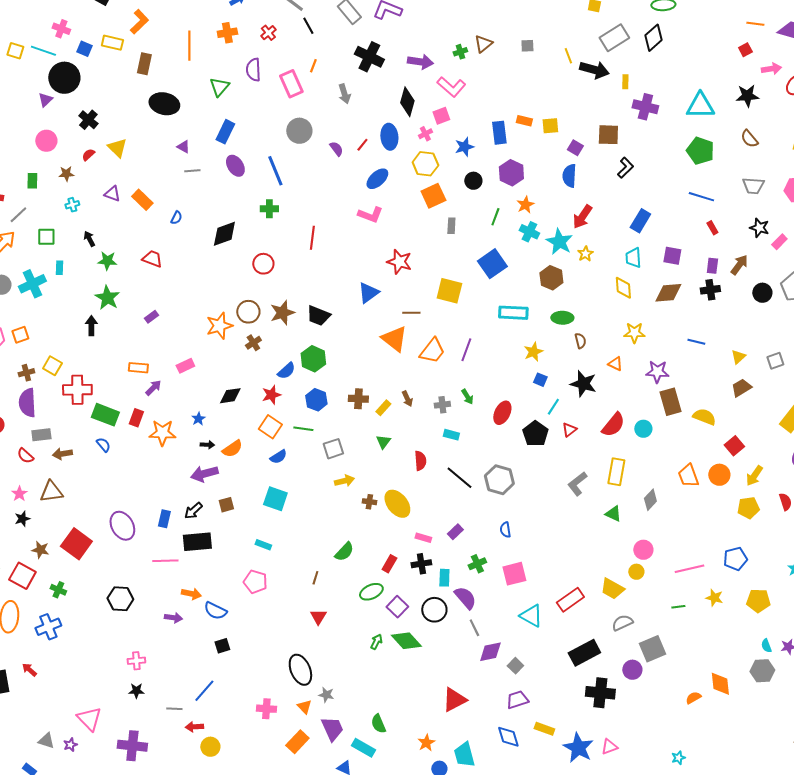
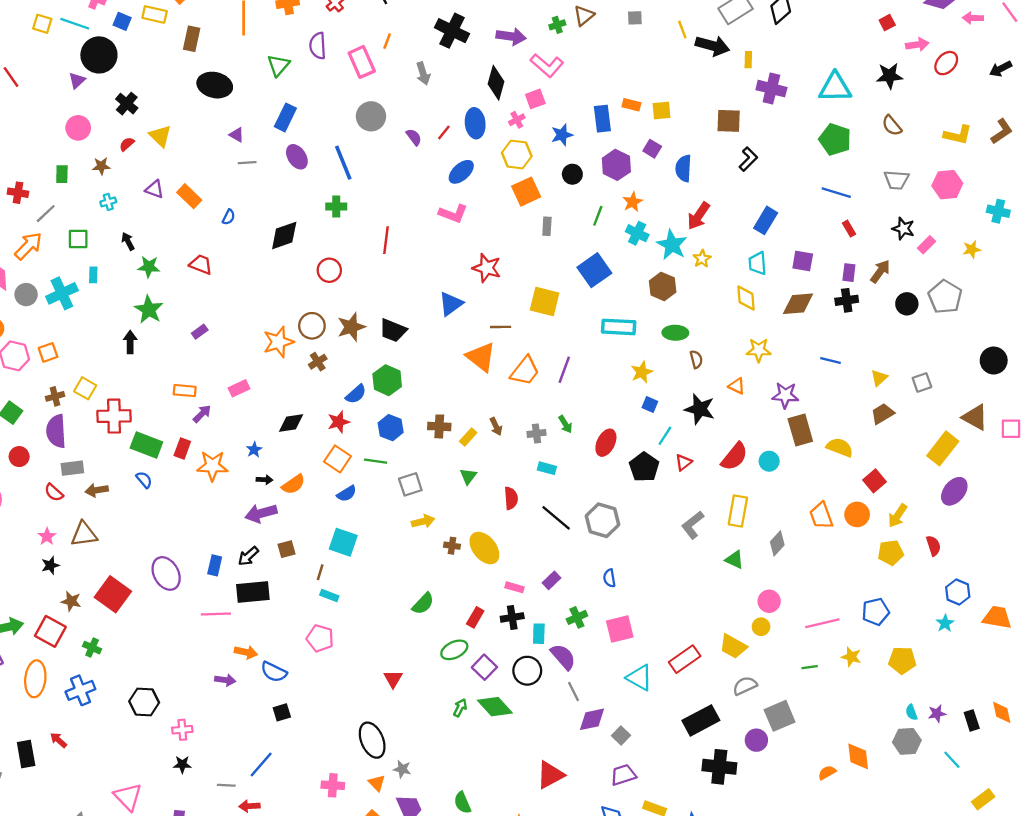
purple square: (575, 148) -> (652, 149), moved
brown line: (315, 578) -> (320, 572), moved
black hexagon: (120, 599) -> (144, 702), moved

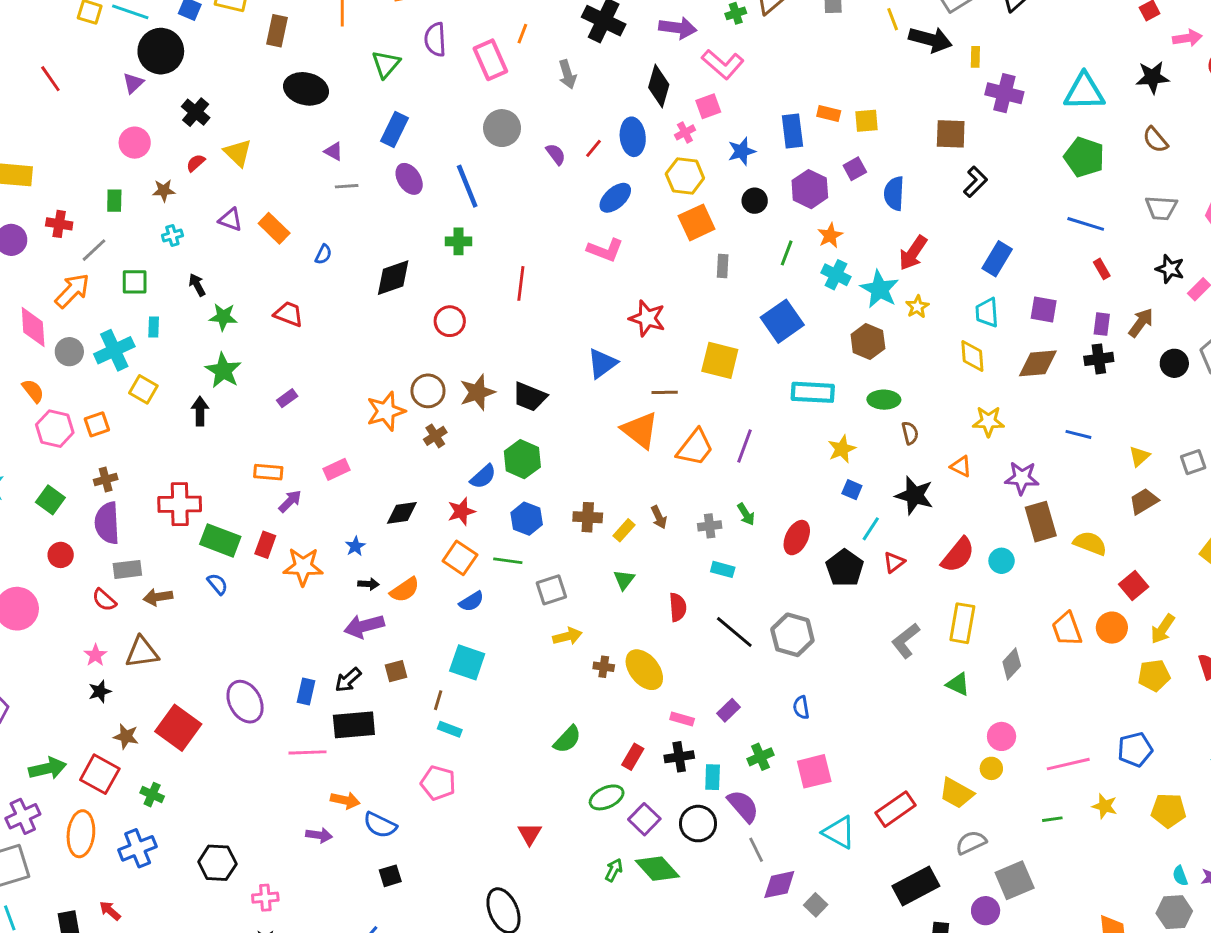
purple square: (652, 149) -> (855, 169), turned 30
yellow square: (85, 388) -> (143, 389), moved

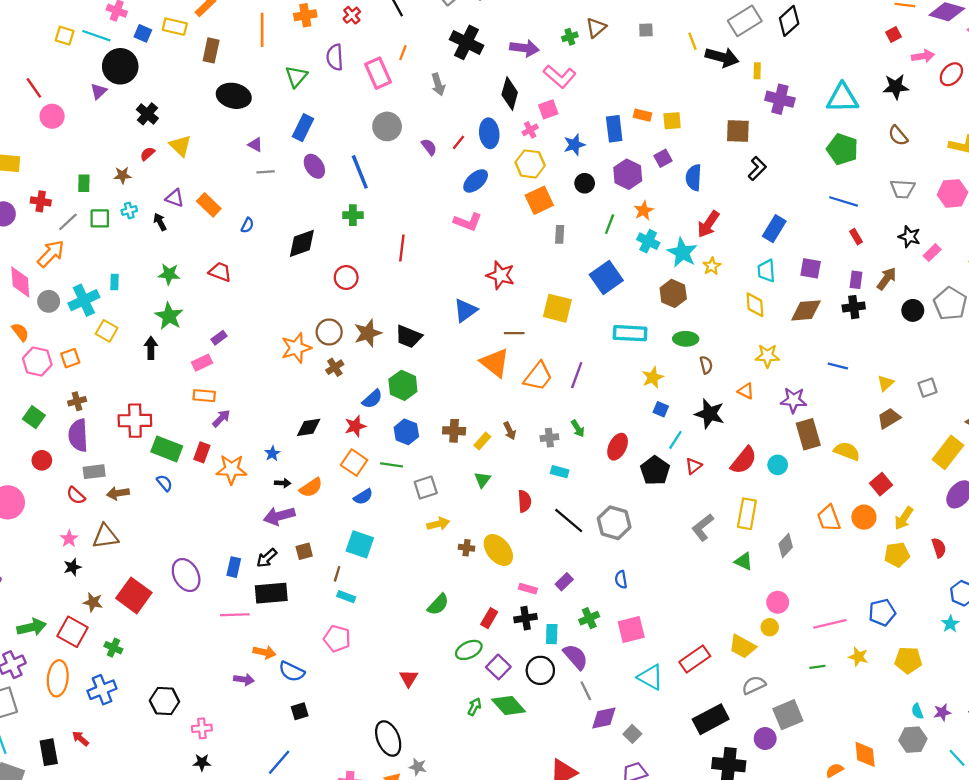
pink circle: (135, 143) -> (52, 116), moved
green square: (135, 282) -> (100, 218), moved
black arrow: (197, 285) -> (160, 222), moved
pink rectangle: (336, 469) -> (202, 363), moved

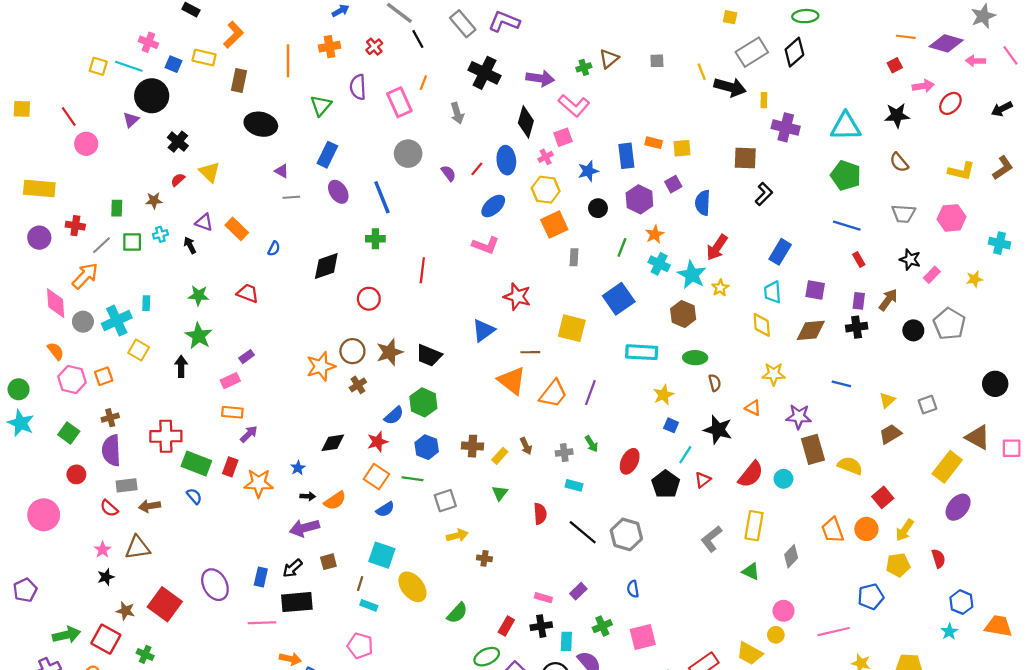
yellow ellipse: (498, 550) -> (412, 587), moved
blue pentagon: (882, 612) -> (871, 597), moved

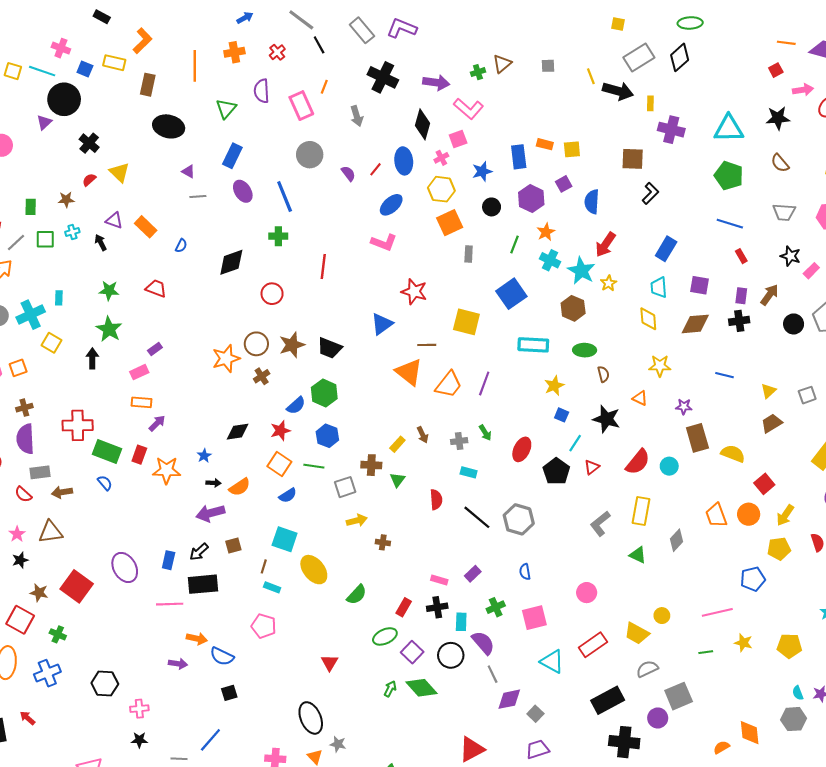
purple star: (799, 417) -> (684, 407), size x0.7
brown cross: (472, 446) -> (371, 465), moved
pink circle: (783, 611) -> (587, 593), moved

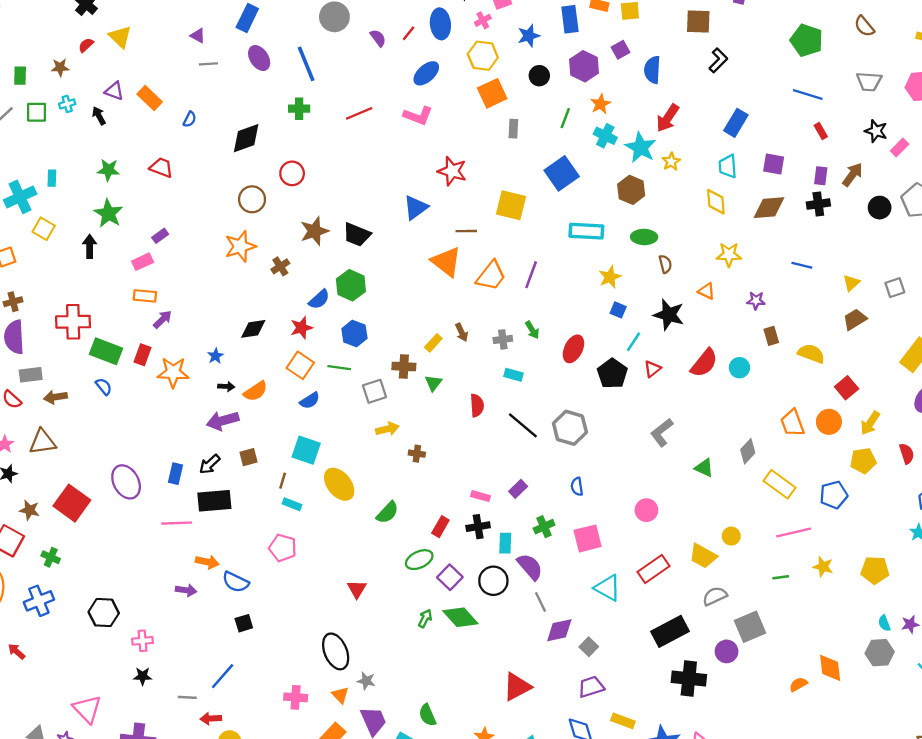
red line: (323, 267) -> (359, 113), moved, turned 60
brown circle: (256, 344) -> (252, 199), moved
brown rectangle: (697, 438) -> (771, 336), size x0.6
yellow rectangle: (641, 511) -> (779, 484), moved, turned -64

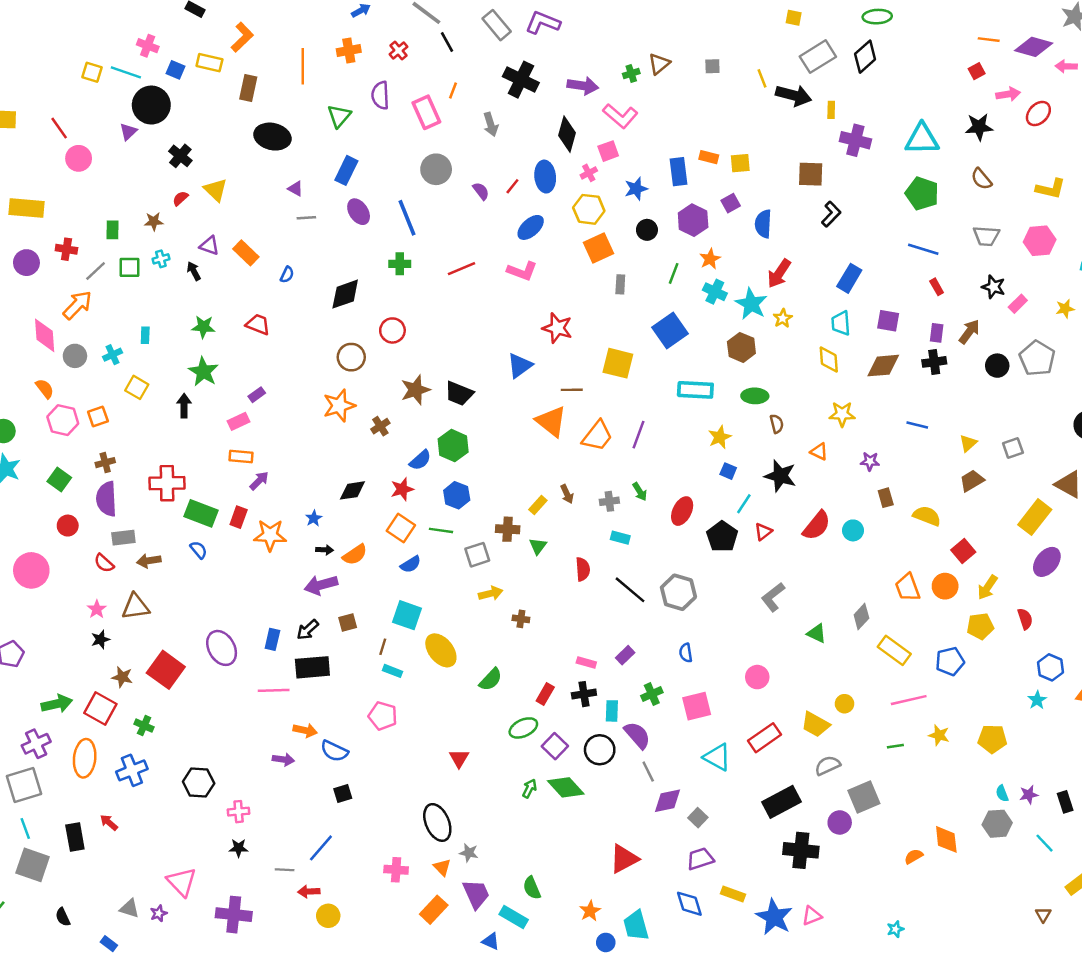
cyan cross: (20, 197) -> (113, 355), size x0.6

